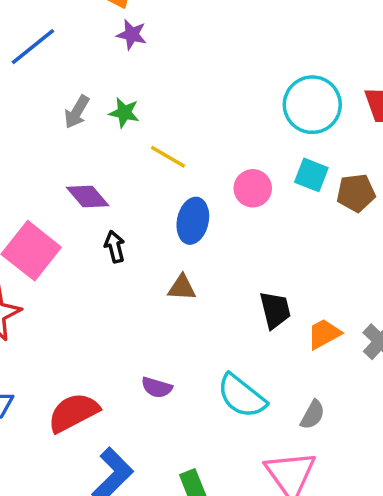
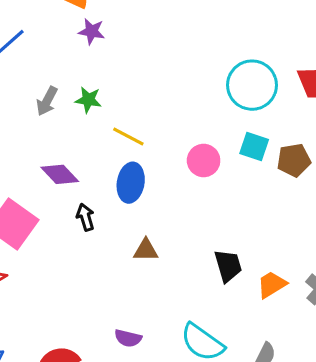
blue ellipse: (193, 221) -> (131, 183), moved

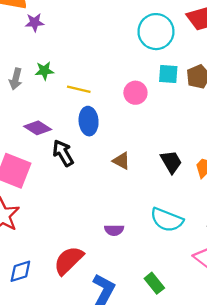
black arrow: (85, 217) -> (63, 153), size x1.4
brown triangle: (146, 250) -> (121, 161), moved, turned 42

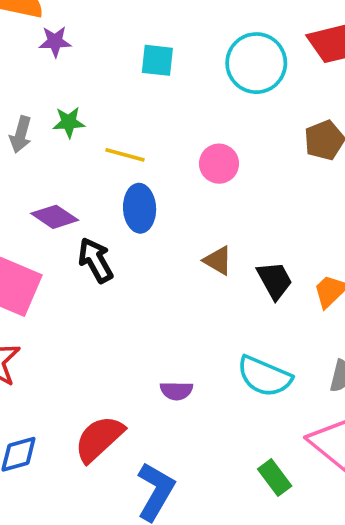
cyan square: (168, 74) -> (157, 60), moved
brown triangle: (121, 161) -> (218, 261), moved
green rectangle: (154, 283) -> (275, 478), moved

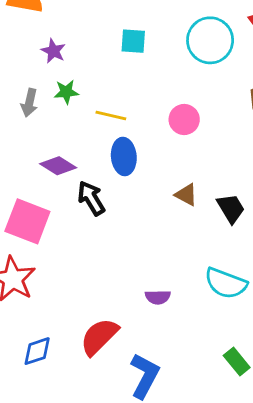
purple star: (55, 42) -> (53, 51), moved, turned 30

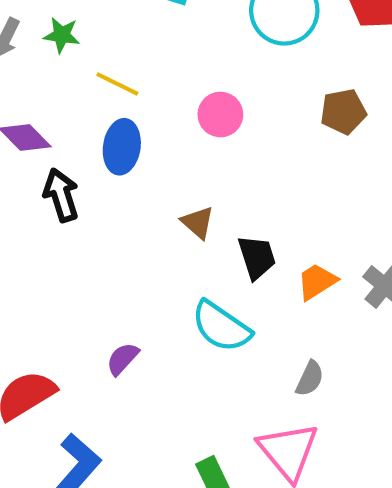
cyan semicircle: (226, 283) -> (221, 327), moved
purple semicircle: (158, 297) -> (123, 359), turned 120

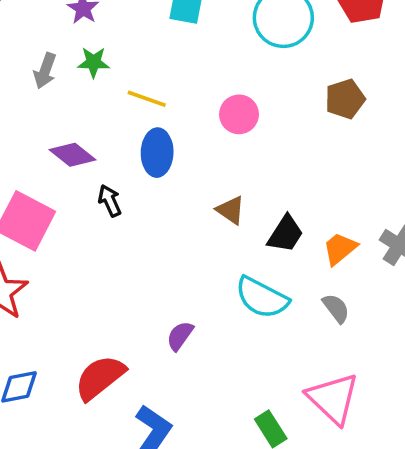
black arrow: (61, 195) -> (110, 201), size x0.7
black trapezoid: (257, 257) -> (285, 234), turned 57
gray semicircle: (310, 379) -> (336, 308), moved, turned -56

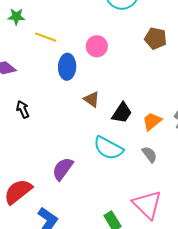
brown pentagon: (345, 99) -> (156, 38), turned 30
blue ellipse: (157, 153) -> (67, 67), moved
black arrow: (110, 201) -> (23, 109), moved
purple semicircle: (180, 336) -> (63, 169), size x1.4

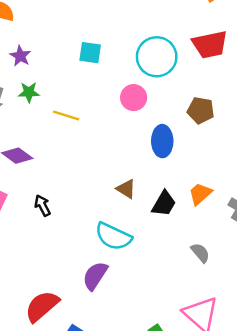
pink circle: (97, 46) -> (134, 98), moved
blue ellipse: (67, 67) -> (162, 141), moved
orange trapezoid: (152, 121) -> (200, 194), moved
cyan semicircle: (108, 148) -> (113, 236), moved

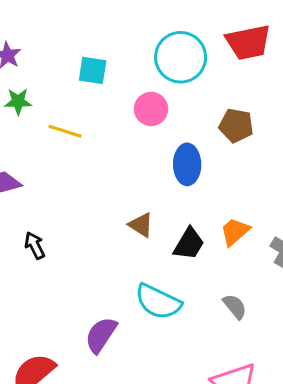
cyan square: (90, 53) -> (93, 70), moved
cyan semicircle: (113, 236) -> (158, 302), moved

